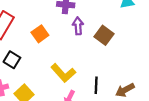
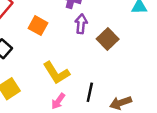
orange square: (40, 34) -> (38, 26), turned -35

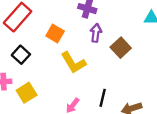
yellow L-shape: (56, 73) -> (73, 63), moved

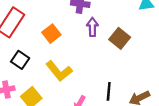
orange square: (55, 33) -> (51, 34), turned 30
yellow L-shape: (73, 63) -> (59, 71), moved

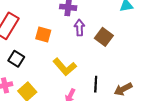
orange square: (51, 34) -> (43, 35), turned -35
yellow L-shape: (59, 71) -> (65, 67), moved

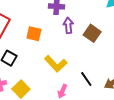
black line: (96, 84) -> (86, 79), turned -35

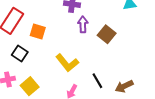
orange square: (34, 34) -> (38, 32), moved

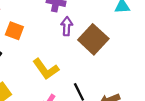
brown square: (107, 34) -> (93, 39), size x1.4

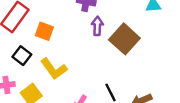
yellow L-shape: (46, 69) -> (54, 69), moved

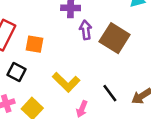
yellow L-shape: (54, 69) -> (66, 82), moved

